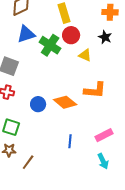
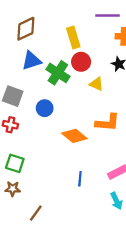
blue circle: (38, 104) -> (45, 108), moved
brown line: (28, 162) -> (36, 213), moved

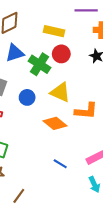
yellow rectangle: (73, 38) -> (54, 31), turned -60
yellow triangle: (97, 84) -> (60, 92), moved, size x1.5
blue line: (80, 179) -> (60, 164), turned -64

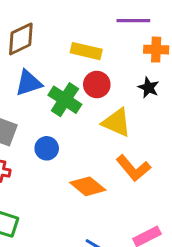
yellow triangle: (60, 92) -> (117, 122), moved
orange L-shape: (86, 111) -> (133, 168), turned 45

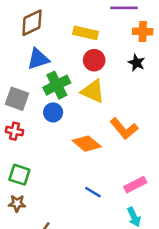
green cross: (65, 100) -> (57, 85), moved, turned 30
yellow triangle: (117, 122) -> (93, 91), moved

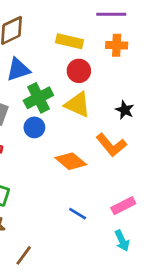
orange cross: (143, 32) -> (117, 45), moved
black star: (136, 63) -> (125, 110), moved

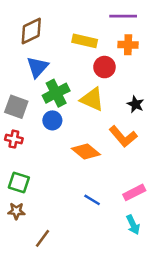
blue triangle: (18, 70) -> (37, 67), turned -30
red circle: (79, 71) -> (104, 67), moved

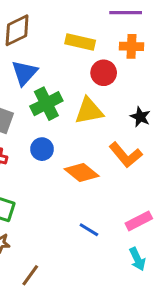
yellow triangle: (92, 99) -> (89, 111), turned -35
blue circle: (52, 120) -> (42, 149), moved

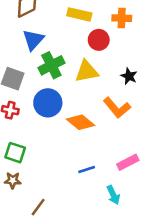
blue circle: (42, 149) -> (48, 103), size x1.5
blue line: (89, 230) -> (87, 170), turned -49
cyan arrow: (137, 259) -> (113, 195), moved

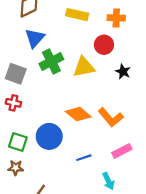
red circle: (99, 40) -> (104, 45), moved
blue circle: (48, 103) -> (49, 136), moved
orange L-shape: (117, 108) -> (111, 117), moved

